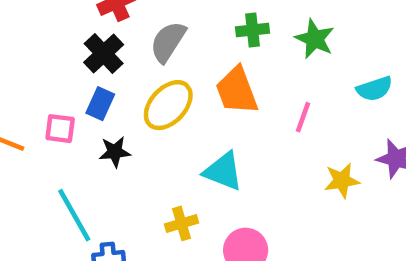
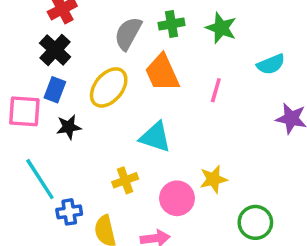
gray semicircle: (168, 42) -> (128, 33), moved
pink square: (60, 129) -> (24, 111), size x1.4
yellow star: (342, 181) -> (213, 179), moved

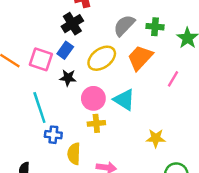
orange trapezoid: (162, 73) -> (140, 58), turned 52
pink circle: (177, 198) -> (93, 98), moved

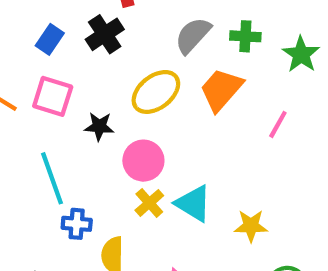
blue rectangle: (65, 50) -> (50, 39), moved
cyan triangle: (124, 100) -> (193, 203), moved
yellow cross: (96, 123) -> (149, 203), turned -35

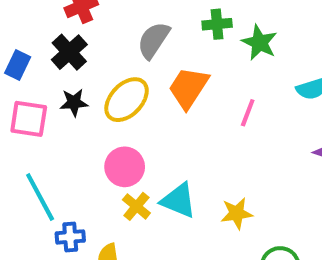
green cross: (245, 36) -> (217, 24), moved
black star: (99, 126) -> (74, 102), moved

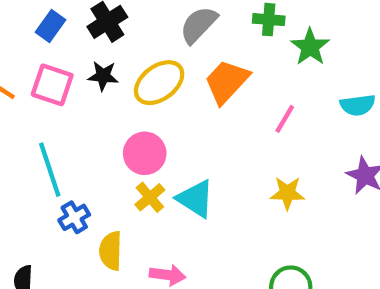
yellow star: (237, 213) -> (287, 193), moved
blue cross: (70, 237) -> (74, 217), turned -36

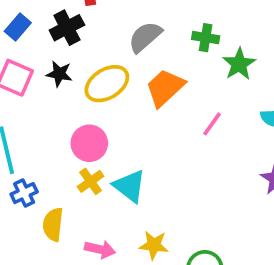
yellow star: (287, 193) -> (154, 245), moved

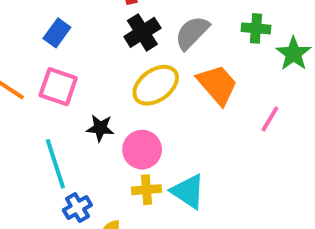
black cross: (67, 28) -> (142, 32), moved
black star: (59, 74) -> (100, 128), moved
orange trapezoid: (165, 88) -> (217, 85), turned 96
yellow cross: (91, 181) -> (147, 190), turned 35

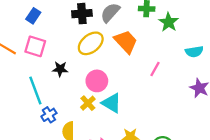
black cross: (142, 32) -> (82, 14), turned 30
pink line: (270, 119) -> (155, 69), moved
pink circle: (142, 150) -> (97, 81), moved
yellow cross: (147, 190) -> (88, 103), turned -35

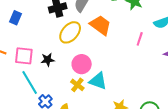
pink square: (35, 46) -> (24, 56), moved
pink line: (155, 69) -> (140, 39), moved

